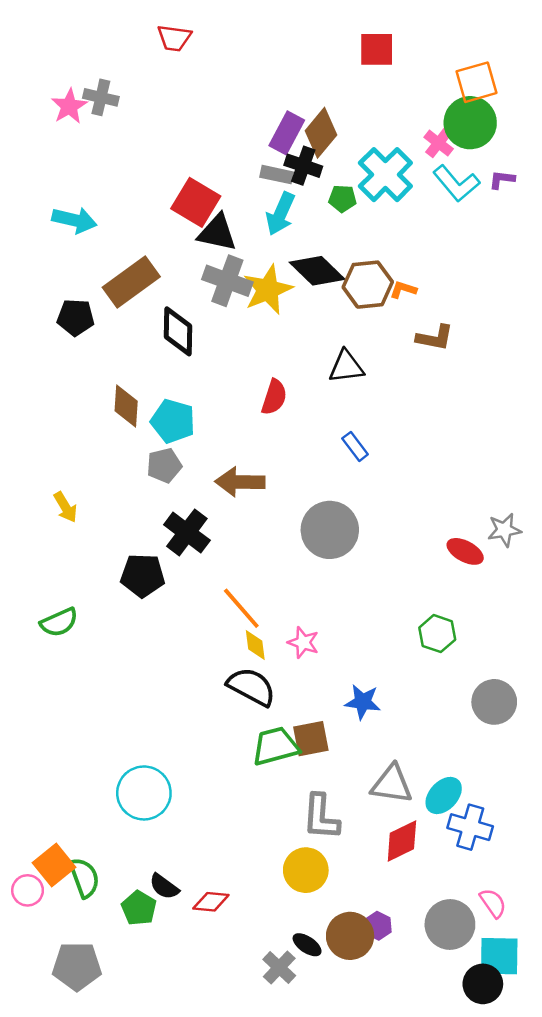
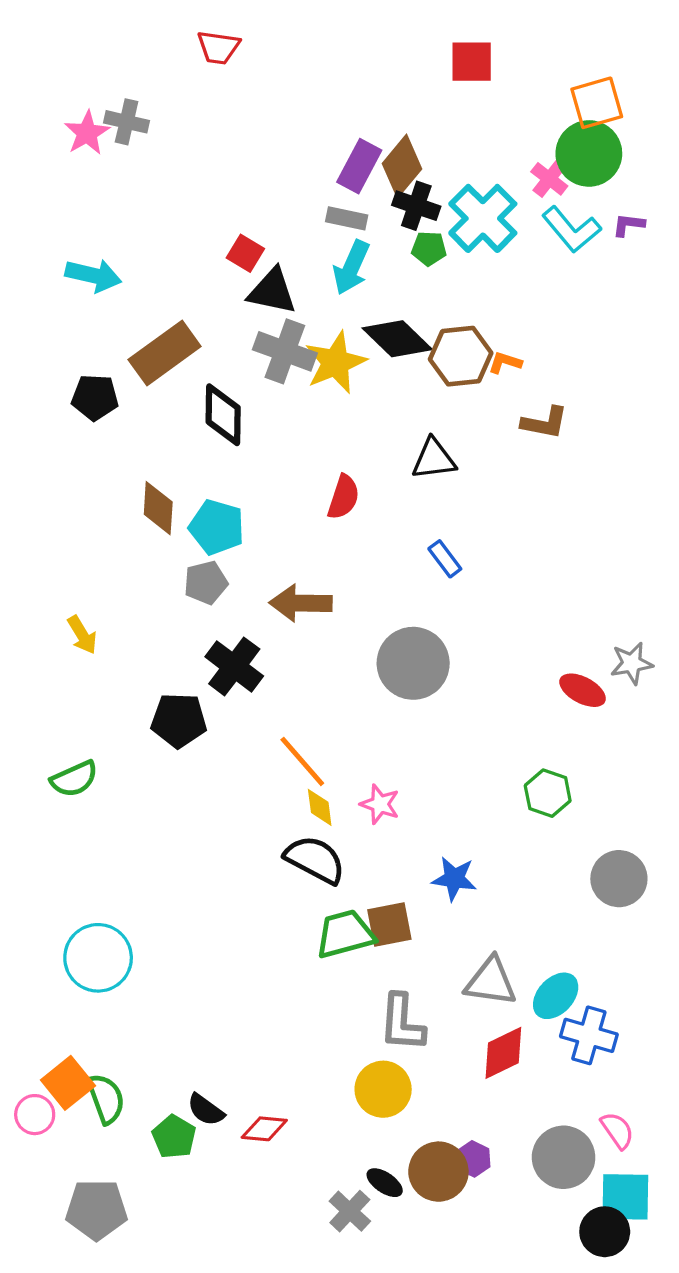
black cross: (303, 166) -> (416, 206), moved
red square: (196, 202) -> (245, 253), size x0.6
cyan circle: (144, 793) -> (98, 958), moved

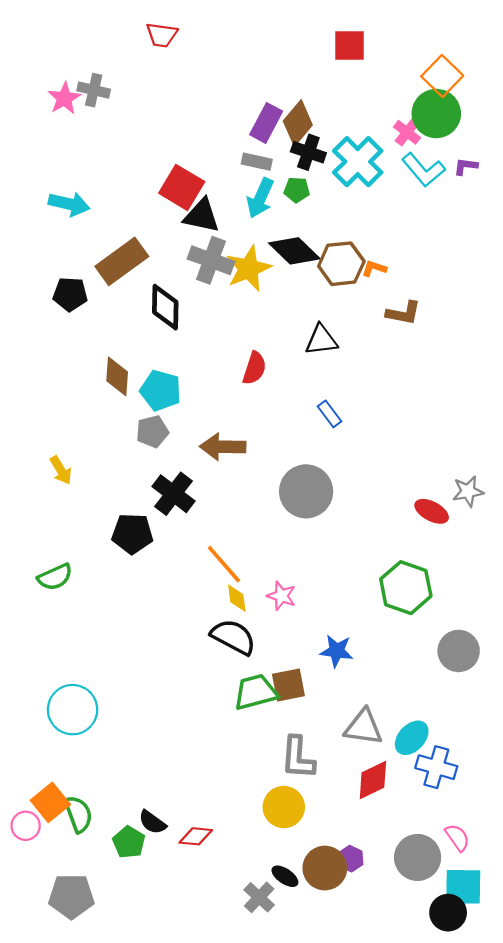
orange square: (597, 103) -> (442, 76), turned -30
green pentagon: (429, 248) -> (297, 190), moved
red square: (245, 253) -> (182, 187), size x1.6
green hexagon: (548, 793) -> (406, 588), size x1.5

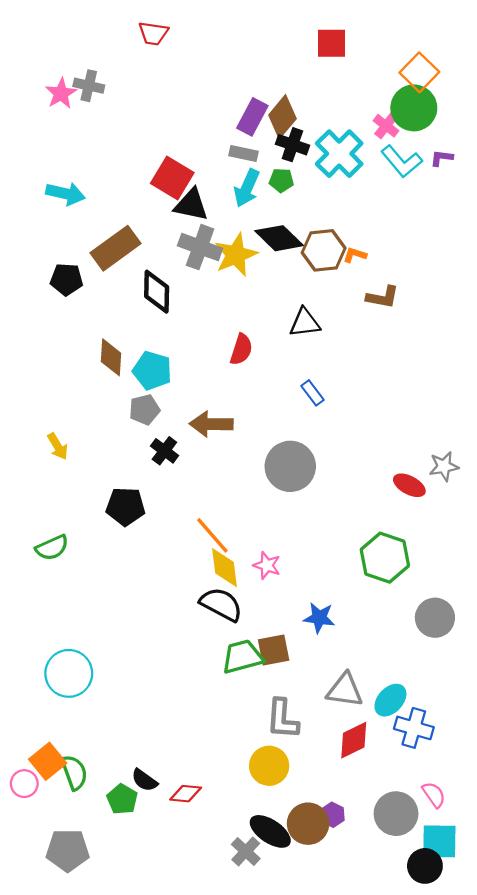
black cross: (173, 494) -> (164, 451), moved, size x0.7
yellow diamond: (237, 598) -> (225, 568), size x1.5
black ellipse: (285, 876) -> (270, 831), size x1.6

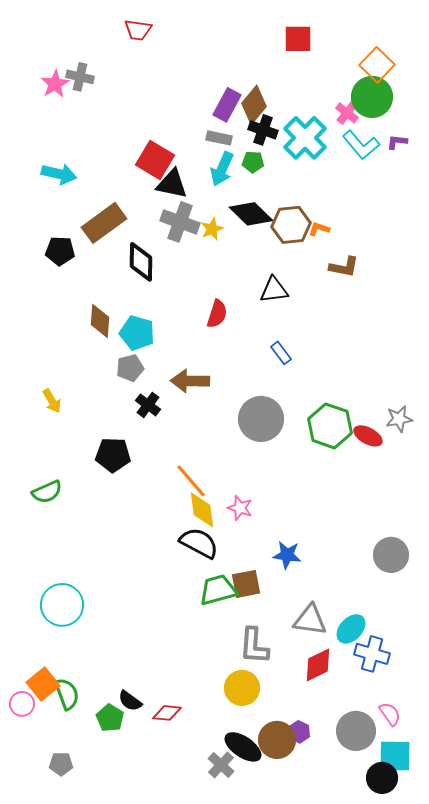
yellow star: (236, 255) -> (212, 229), size x0.6
green hexagon: (385, 558) -> (330, 426), moved
gray pentagon: (68, 850) -> (61, 764), size x0.6

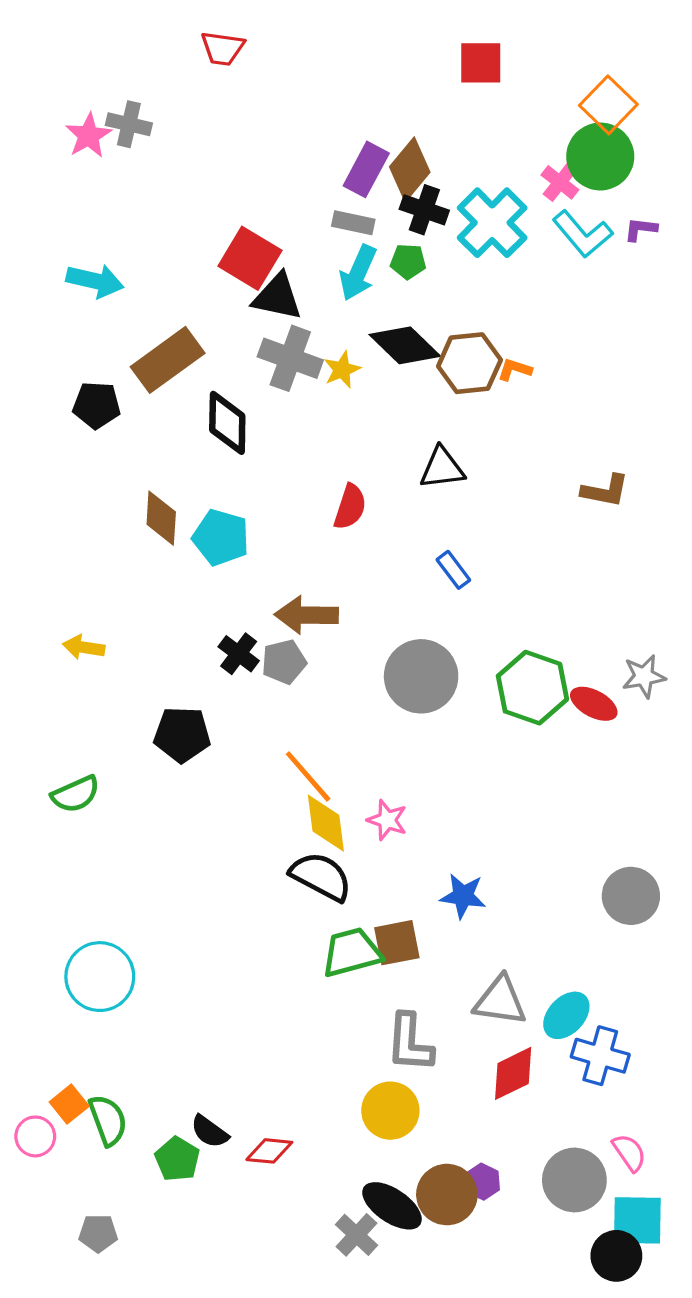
brown L-shape: (344, 267) -> (605, 491), moved
gray pentagon: (130, 368) -> (284, 662), moved
yellow arrow: (52, 401) -> (84, 647), turned 130
orange square: (43, 684) -> (69, 1104), size x0.7

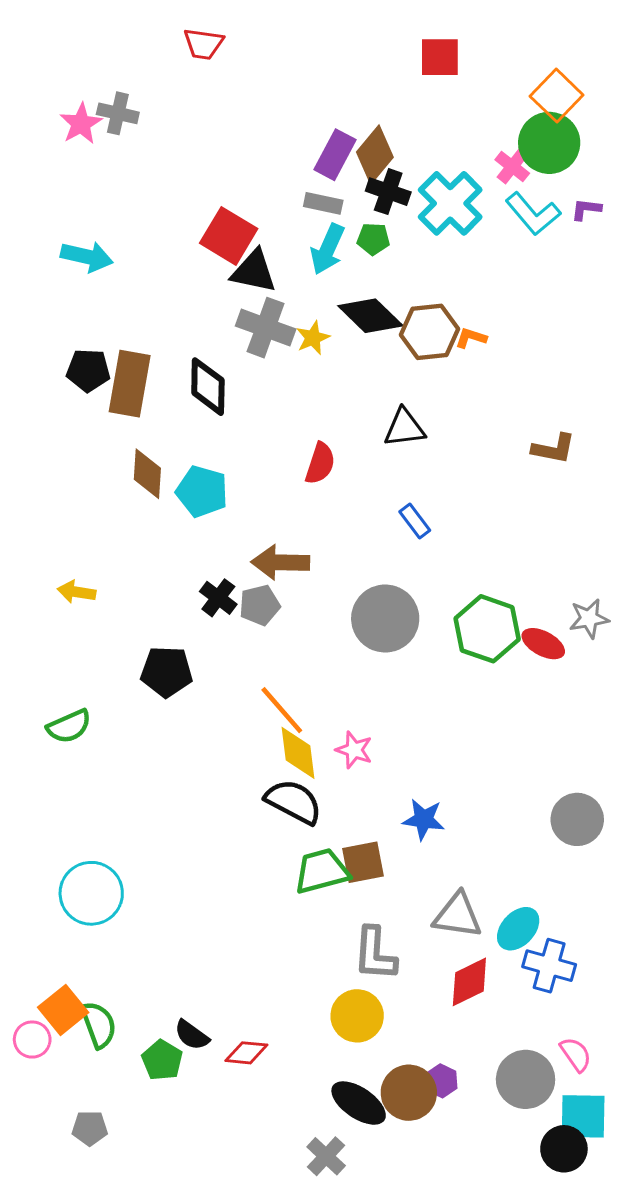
brown rectangle: (168, 360) -> (130, 384), moved, turned -44
orange square: (69, 1104) -> (63, 1010), size x1.4
gray cross: (356, 1235) -> (326, 1156), moved

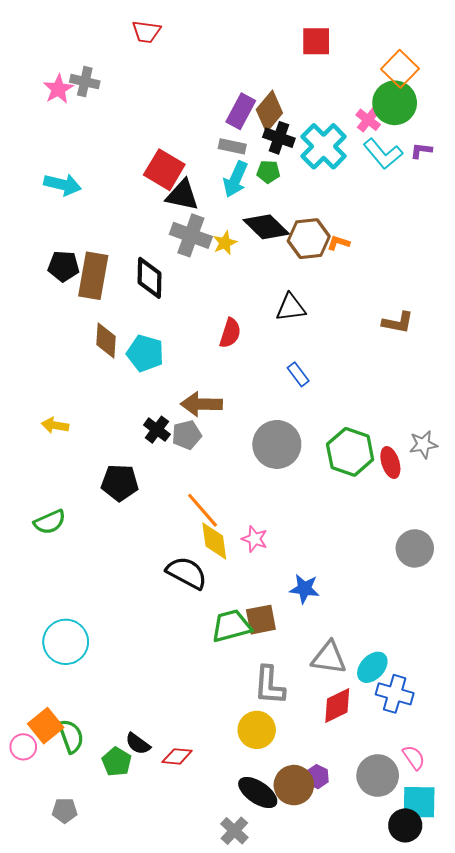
red ellipse: (543, 644) -> (390, 463), turned 44
black semicircle: (294, 802) -> (187, 573), moved
gray circle: (577, 819) -> (415, 548), moved

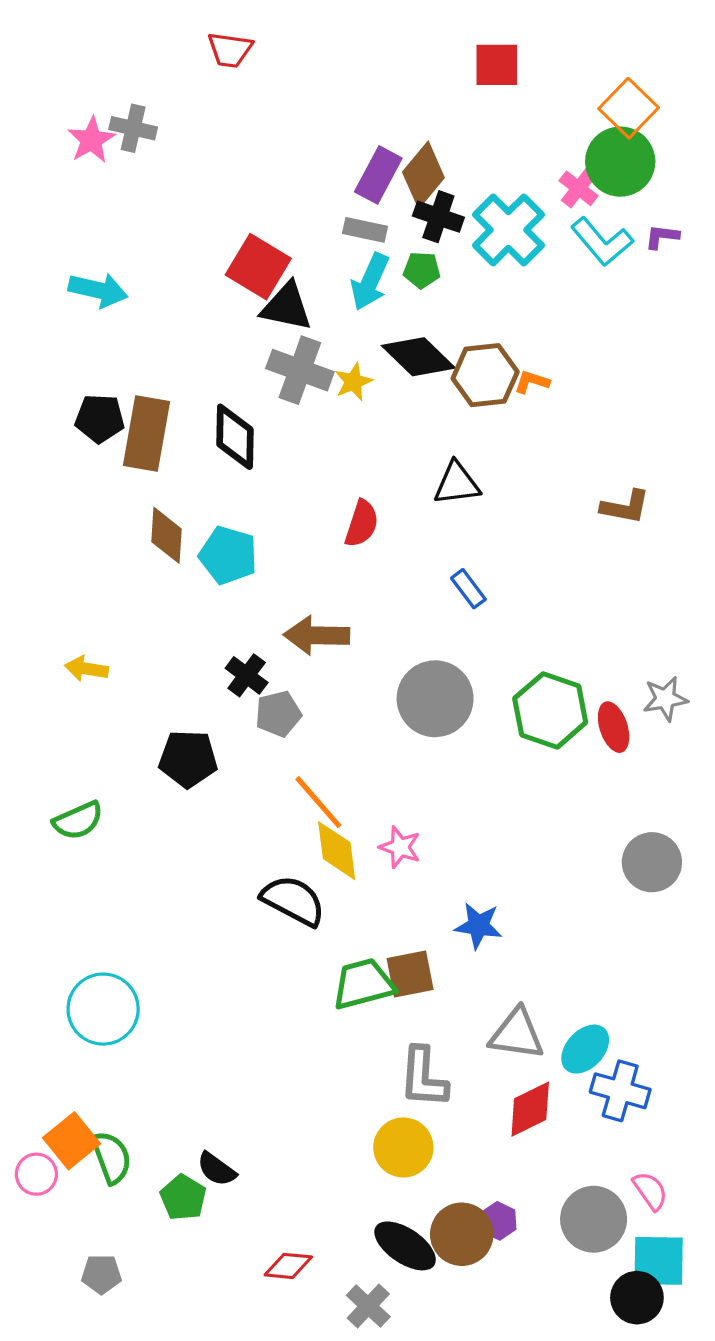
gray pentagon: (187, 435) -> (278, 714), moved
red diamond: (177, 756) -> (288, 1266), moved

